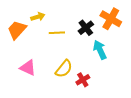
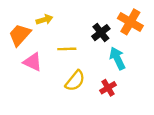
yellow line: (57, 33) -> (67, 49), moved
pink triangle: (28, 68) -> (33, 62), moved
red cross: (83, 80) -> (108, 88), moved

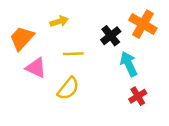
yellow arrow: (44, 20) -> (59, 21), moved
yellow semicircle: (75, 81) -> (68, 88), moved
red cross: (108, 88) -> (138, 96), moved

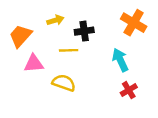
black cross: (111, 36) -> (84, 31), moved, turned 30
pink triangle: (36, 68) -> (34, 64), turned -30
yellow semicircle: (68, 88) -> (64, 83), turned -110

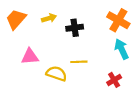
orange trapezoid: (20, 36) -> (16, 19), moved
yellow line: (69, 50) -> (79, 62), moved
cyan arrow: (120, 60) -> (122, 49), moved

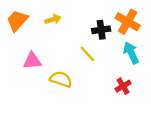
black cross: (75, 28) -> (101, 30), moved
yellow line: (79, 62) -> (87, 54), moved, turned 49

